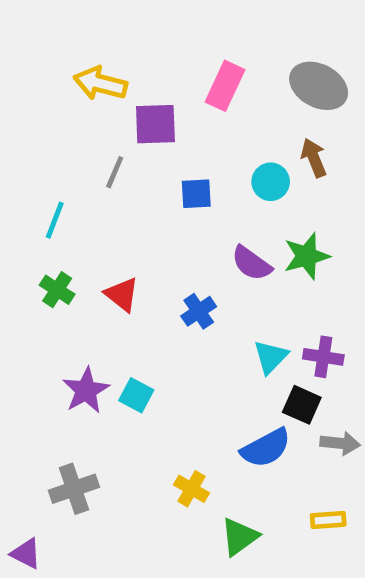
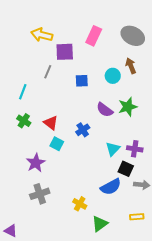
cyan square: (136, 395) -> (57, 144), moved
gray cross: (74, 489) -> (40, 194), moved

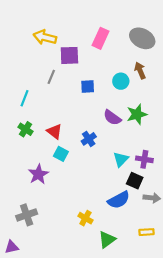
gray cross: (40, 194) -> (27, 215), moved
purple triangle: (11, 231) -> (12, 247), turned -40

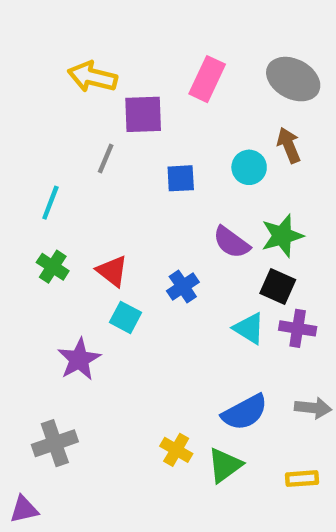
cyan triangle: (121, 159) -> (249, 328), turned -42
black square: (135, 181) -> (278, 287), moved
green triangle: (107, 240) -> (225, 465), moved

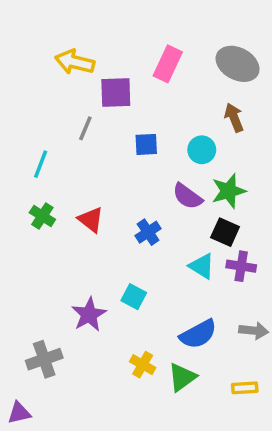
cyan circle: (249, 167) -> (202, 150), moved
cyan square: (125, 317) -> (134, 297), moved
purple star: (79, 359) -> (89, 314), moved

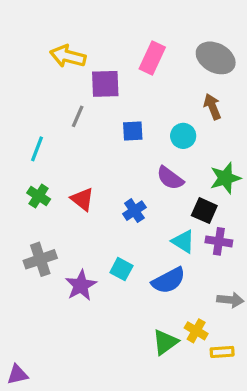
green star: (229, 191) -> (225, 178), moved
blue semicircle: (198, 334) -> (169, 280), moved
gray cross: (44, 359) -> (40, 259), moved
yellow cross: (143, 365) -> (196, 331), moved

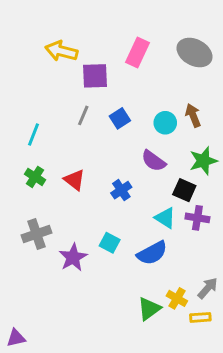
brown arrow: (212, 107) -> (193, 115), moved
gray line: (78, 116) -> (83, 115), moved
blue square: (133, 131) -> (120, 118), turned -30
gray arrow: (230, 300) -> (208, 288), moved, turned -55

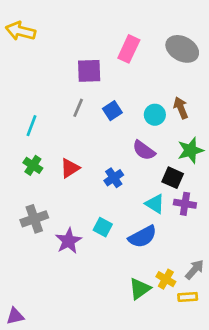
yellow arrow: (61, 51) -> (21, 31), moved
red triangle: (75, 180) -> (70, 168), turned 50

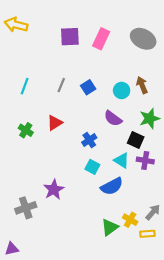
purple square: (89, 71) -> (70, 37), moved
cyan line: (32, 126) -> (25, 86), moved
red triangle: (70, 168) -> (55, 123), moved
gray cross: (34, 219) -> (26, 208), moved
cyan square: (103, 227) -> (92, 167), moved

